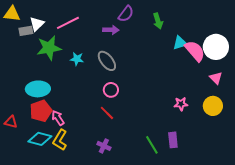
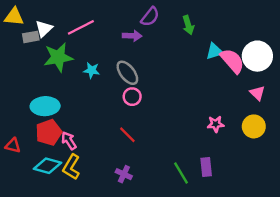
pink circle: (111, 90) -> (132, 97), moved

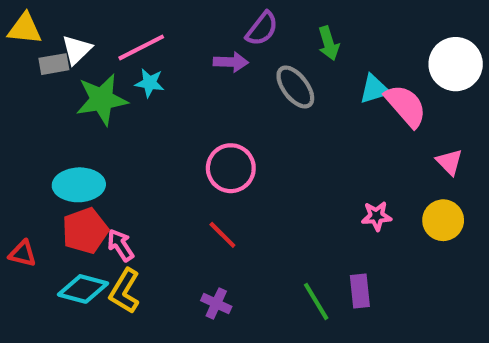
white circle: (257, 56) -> (456, 64), moved
cyan star: (92, 70) -> (150, 83), moved
gray ellipse: (127, 73) -> (295, 87), moved
pink circle: (132, 97) -> (231, 168), size x1.5

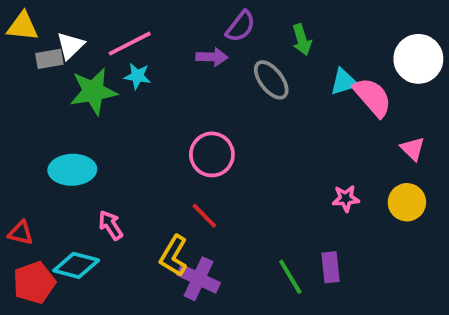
red pentagon: (85, 231) -> (34, 283), moved
yellow L-shape: (125, 291) -> (174, 256), moved
purple cross: (216, 304) -> (199, 279), size x1.5

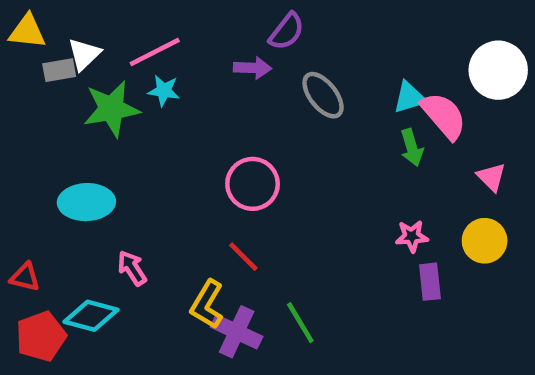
green arrow: (302, 40) -> (412, 147), moved
purple rectangle: (330, 267) -> (430, 282), moved
green line: (290, 277) -> (300, 323), moved

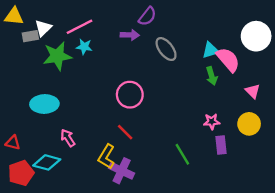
green line: (300, 323) -> (182, 154), moved

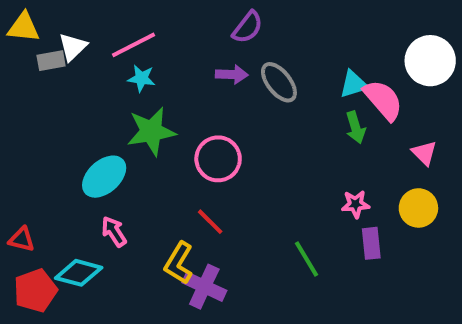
purple arrow: (130, 35) -> (232, 74), moved
green star: (57, 56) -> (151, 131), moved
cyan ellipse: (44, 104) -> (104, 177), moved, turned -40

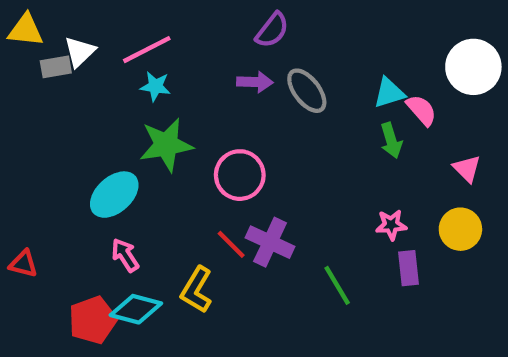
pink semicircle: (383, 100) -> (421, 110), size x0.7
cyan diamond: (79, 273) -> (136, 309), moved
purple cross: (204, 287) -> (270, 242), moved
red pentagon: (35, 290) -> (93, 320), moved

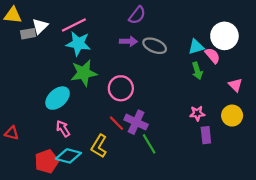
white circle: (473, 67) -> (224, 36), moved
cyan star: (155, 86) -> (78, 44), size x1.6
gray ellipse: (307, 91) -> (155, 46), turned -30
green line: (337, 285) -> (149, 144), moved

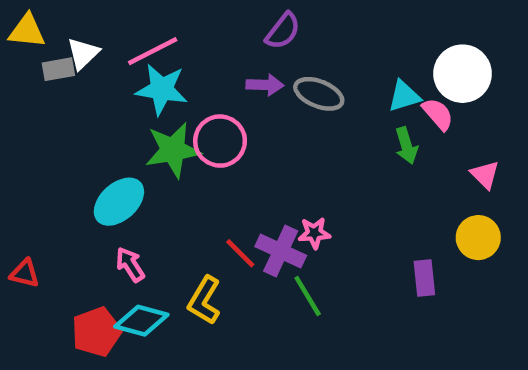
pink circle: (121, 88) -> (220, 141), moved
pink star: (197, 113) -> (314, 233), moved

